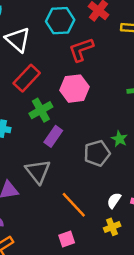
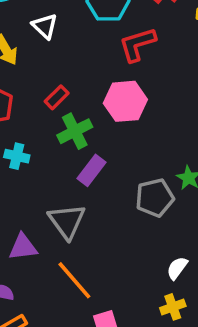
white triangle: (18, 40) -> (45, 26), size x0.7
red rectangle: (27, 78) -> (57, 97), moved, size x0.6
orange line: (74, 205) -> (74, 280), moved

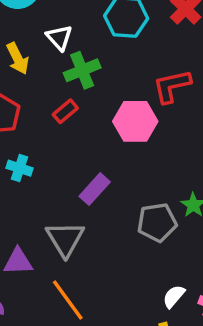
red L-shape: (137, 44) -> (172, 86), moved
green cross: (75, 131) -> (82, 70), moved

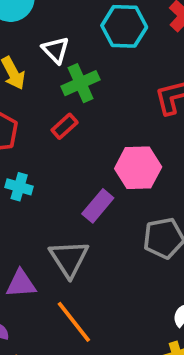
pink hexagon: (135, 121) -> (138, 168), moved

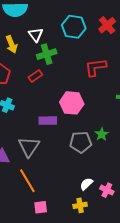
purple rectangle: (98, 206) -> (48, 121), turned 42

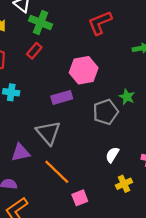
green cross: (47, 54) -> (41, 22), turned -36
white semicircle: (86, 184) -> (112, 155), moved

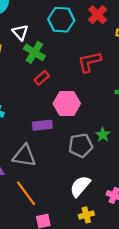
red rectangle: (34, 51) -> (42, 78), moved
gray triangle: (48, 133) -> (24, 156), turned -50
white semicircle: (112, 155) -> (80, 186), size x1.5

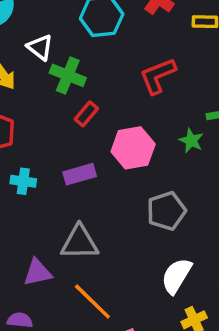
purple rectangle: (42, 125) -> (80, 174), moved
green star: (103, 135) -> (191, 141), moved

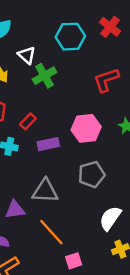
green cross: (68, 75) -> (45, 76), turned 35
red rectangle: (86, 114) -> (28, 121), moved
gray pentagon: (166, 211) -> (92, 174), moved

